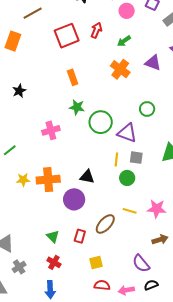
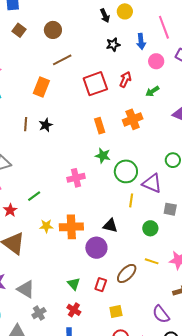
orange cross: (120, 69) -> (133, 119), moved, turned 30
black star: (19, 91) -> (46, 125), moved
gray square: (136, 158) -> (170, 209), moved
yellow line: (116, 159) -> (131, 200), moved

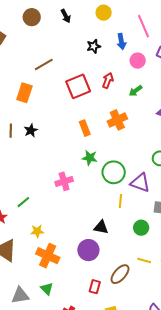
black arrow: (105, 16) -> (66, 16), moved
brown circle: (53, 30) -> (32, 17), moved
orange cross: (71, 227) -> (48, 256), moved, turned 30
green triangle: (74, 284) -> (47, 289), moved
gray triangle: (26, 289) -> (20, 295), turned -36

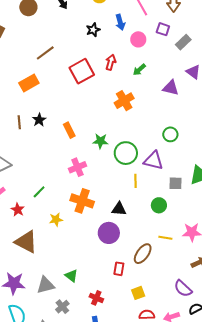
orange rectangle: (24, 93) -> (29, 83), turned 48
orange rectangle: (85, 128) -> (69, 130), moved
orange cross: (48, 256) -> (82, 201), moved

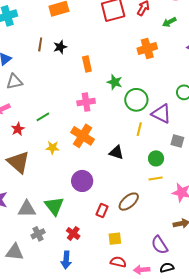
purple circle: (109, 233) -> (82, 181), moved
yellow line: (165, 238) -> (156, 178), moved, turned -32
green triangle: (71, 276) -> (54, 206), size x1.5

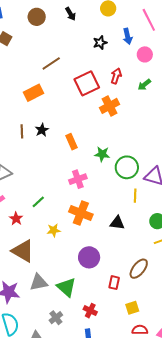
orange cross: (147, 48) -> (110, 106), moved
gray triangle: (27, 209) -> (39, 282), moved

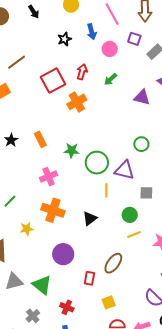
black star: (42, 130) -> (11, 140), moved
black triangle: (117, 223) -> (90, 218), turned -42

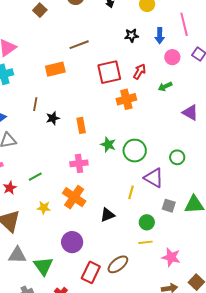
green circle: (97, 163) -> (135, 151), moved
red rectangle: (89, 278) -> (91, 272), size x1.5

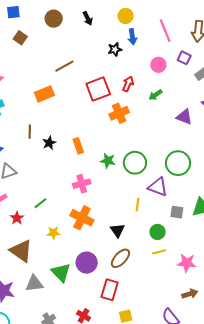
blue arrow: (160, 36) -> (132, 37), moved
green circle: (177, 157) -> (178, 163), size x1.6
black triangle: (107, 215) -> (117, 230), turned -35
brown ellipse: (118, 264) -> (120, 258), moved
green triangle: (43, 266) -> (61, 272), moved

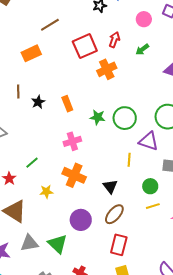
green triangle: (61, 272) -> (58, 244), moved
red rectangle: (110, 290) -> (119, 245), moved

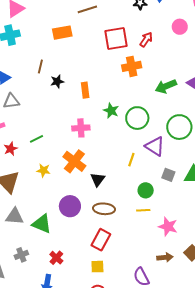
green arrow: (142, 49) -> (166, 86), moved, size x1.5
black triangle: (110, 186) -> (98, 179), moved
brown ellipse: (114, 214) -> (104, 209), turned 40
green triangle: (58, 244) -> (42, 224), turned -35

